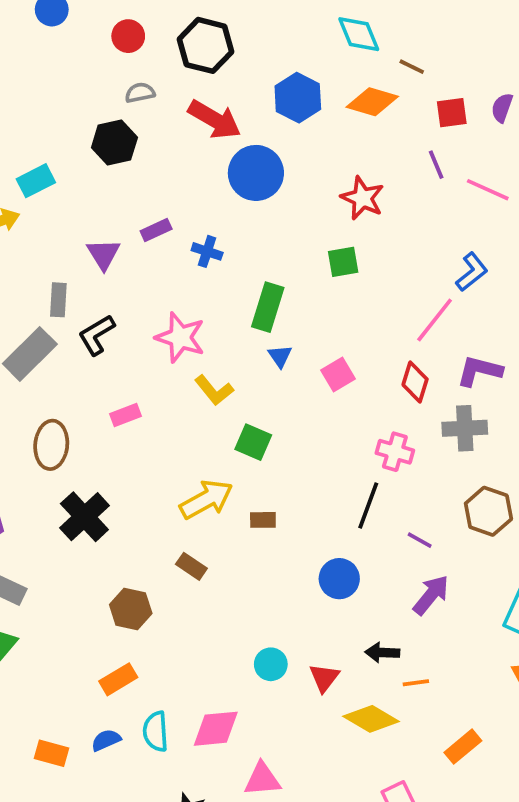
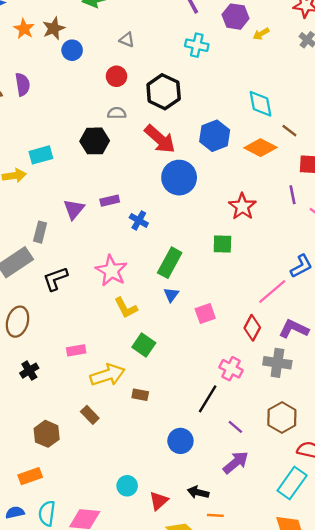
black L-shape: (97, 335) -> (55, 279), moved
pink rectangle: (126, 415) -> (76, 350), moved
black cross: (84, 517) -> (29, 371), size x0.6

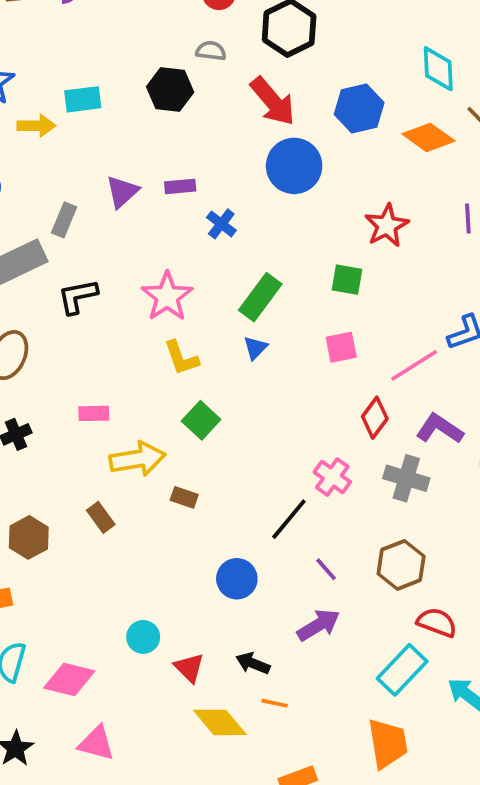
pink square: (205, 313) -> (341, 347), moved
red triangle: (159, 501) -> (189, 668), turned -42

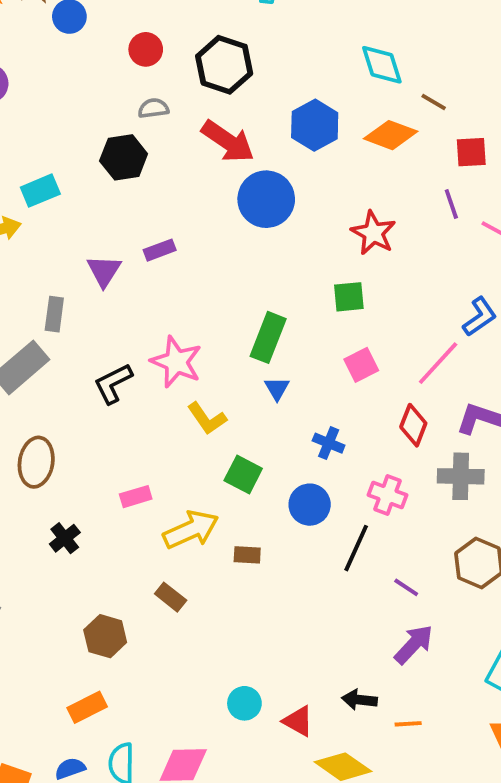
blue cross: (221, 224) -> (329, 443), moved
black L-shape: (78, 296) -> (113, 383), moved
blue circle: (237, 579) -> (310, 505), moved
orange line: (275, 703) -> (408, 724), moved

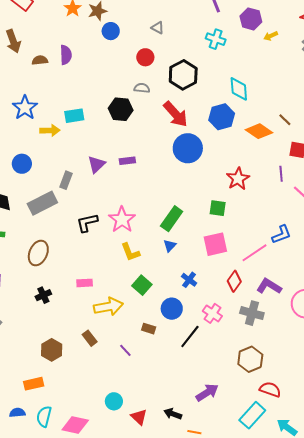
cyan diamond: (382, 65) -> (239, 89), moved
pink square: (361, 365) -> (215, 244), size x1.4
brown rectangle: (247, 555) -> (149, 329), moved
purple line: (406, 587) -> (125, 350), moved

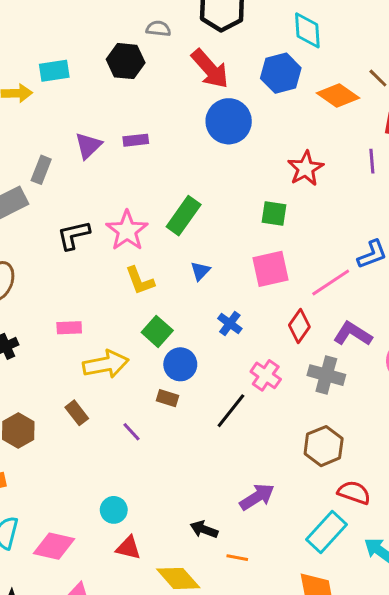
green rectangle: (172, 219) -> (184, 216), moved
blue circle: (172, 309) -> (180, 364), moved
red triangle: (139, 417) -> (128, 548), moved, turned -30

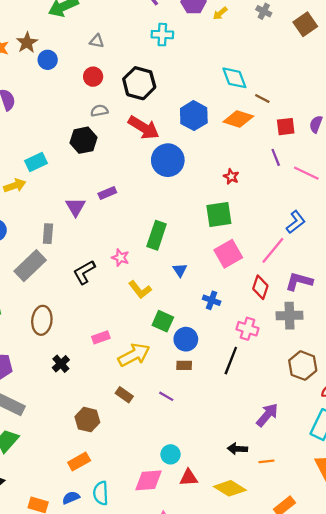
cyan diamond: (307, 30) -> (234, 78), moved
red star: (306, 168) -> (231, 177), size x0.6
green square: (274, 213) -> (219, 215), size x1.4
pink star: (127, 231) -> (120, 258), size x0.6
pink diamond: (54, 546) -> (148, 480), moved

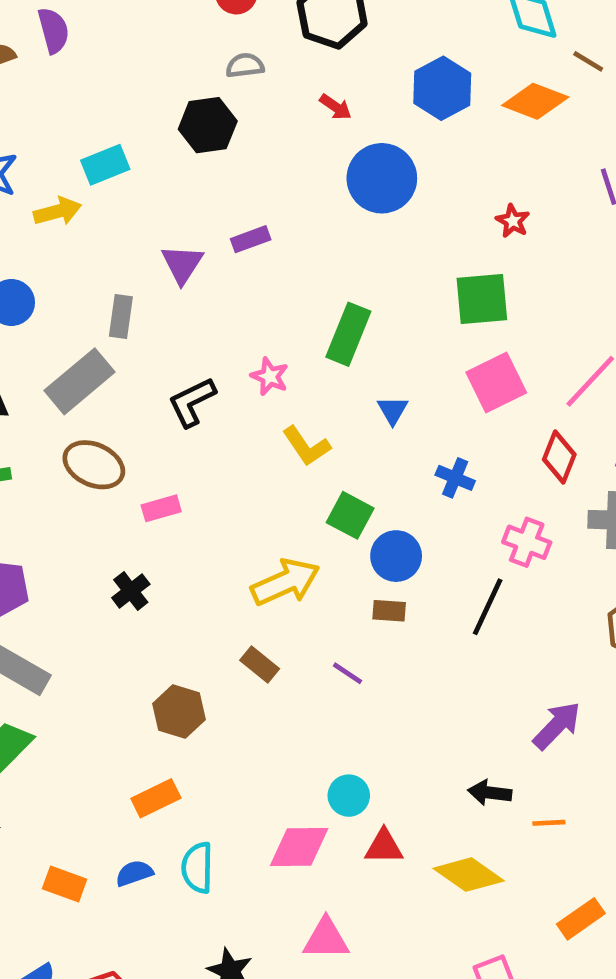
red arrow: (144, 128) -> (336, 107), size x0.5
brown ellipse: (42, 320) -> (94, 465), moved, turned -76
pink rectangle: (101, 337) -> (161, 508), moved

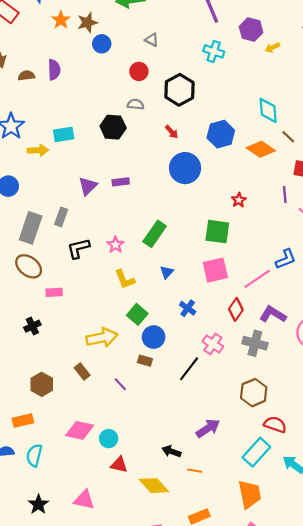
gray rectangle: (121, 316) -> (61, 217), moved
gray rectangle: (79, 381) -> (31, 228), turned -44
pink diamond: (299, 847) -> (80, 430), moved

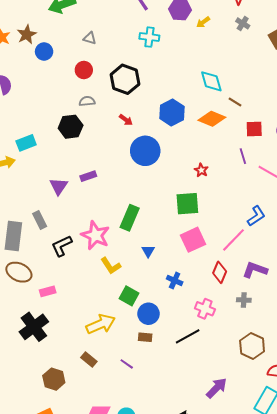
gray rectangle: (61, 217) -> (40, 220), turned -36
pink star: (115, 245) -> (95, 235), size x1.8
black cross: (32, 326) -> (34, 327), size x1.8
gray cross: (255, 343) -> (244, 300), size x0.6
black line: (189, 369) -> (188, 336), turned 35

